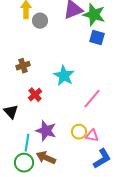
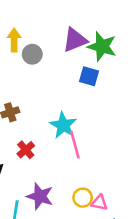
blue square: (97, 38) -> (89, 76), moved
pink line: (92, 99) -> (75, 145), moved, turned -55

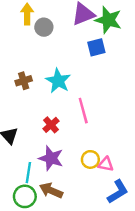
blue square: (89, 76) -> (96, 47), turned -30
cyan star: (63, 125) -> (58, 81), moved
red cross: (26, 150) -> (51, 125), moved

